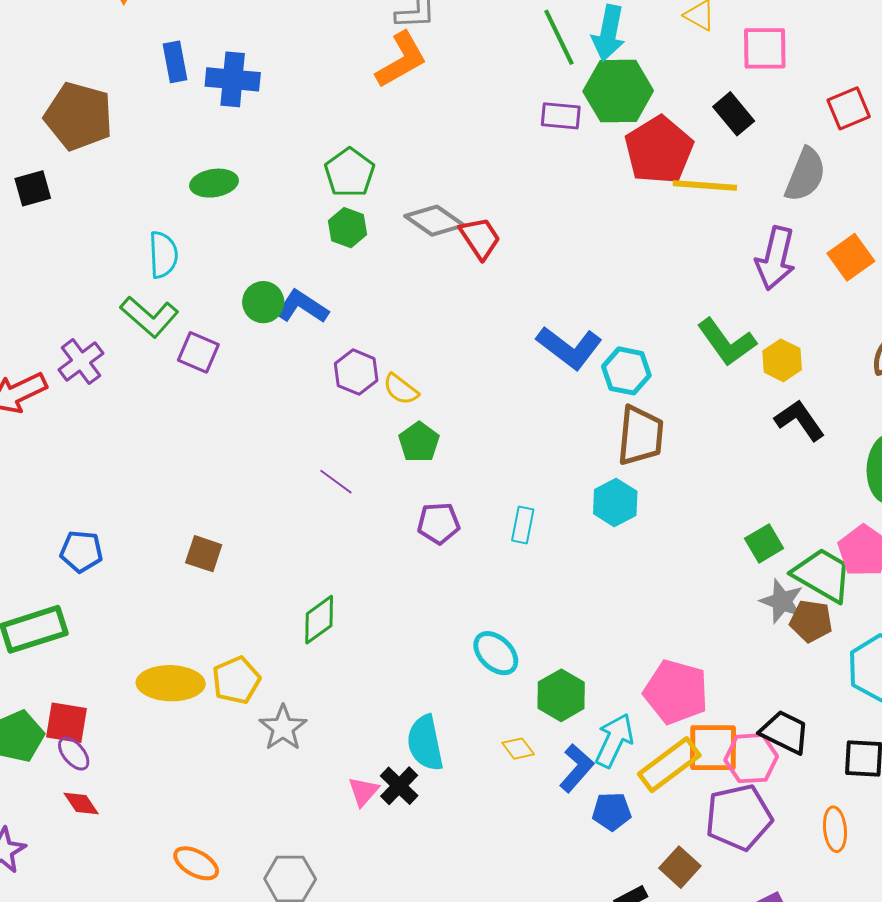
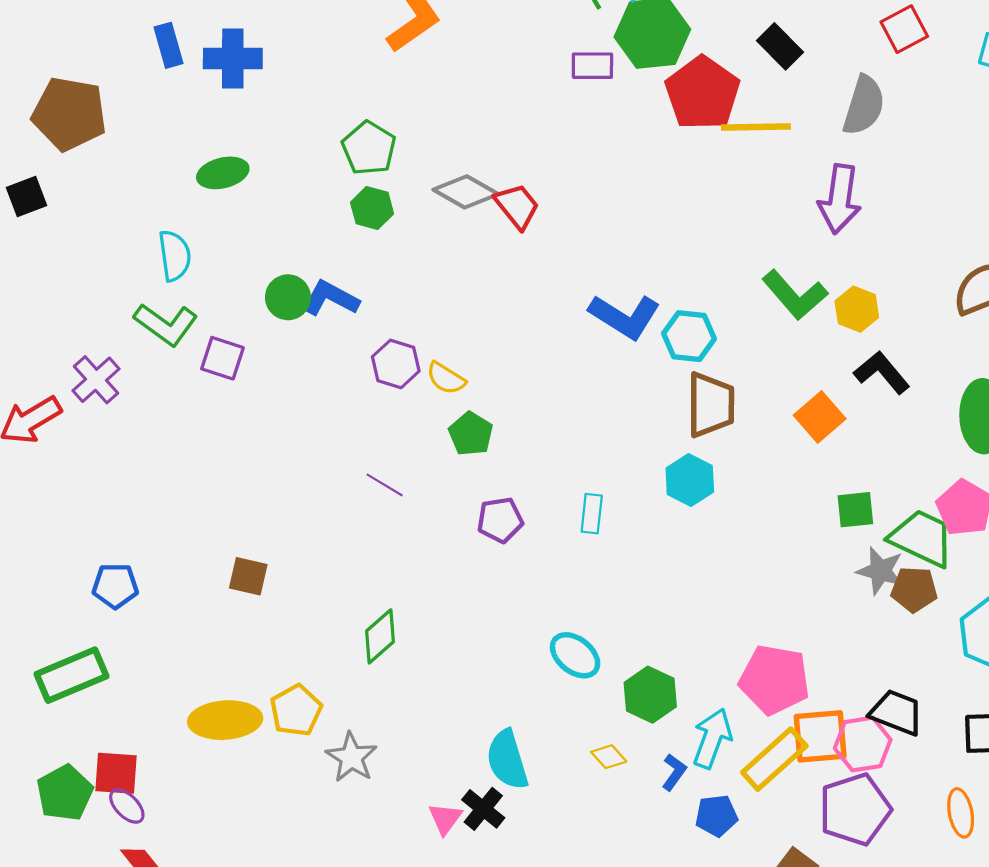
orange square: (851, 257) -> (820, 417), moved
green square: (764, 543) -> (855, 510), turned 30
blue L-shape: (577, 768) -> (674, 772), size x0.7

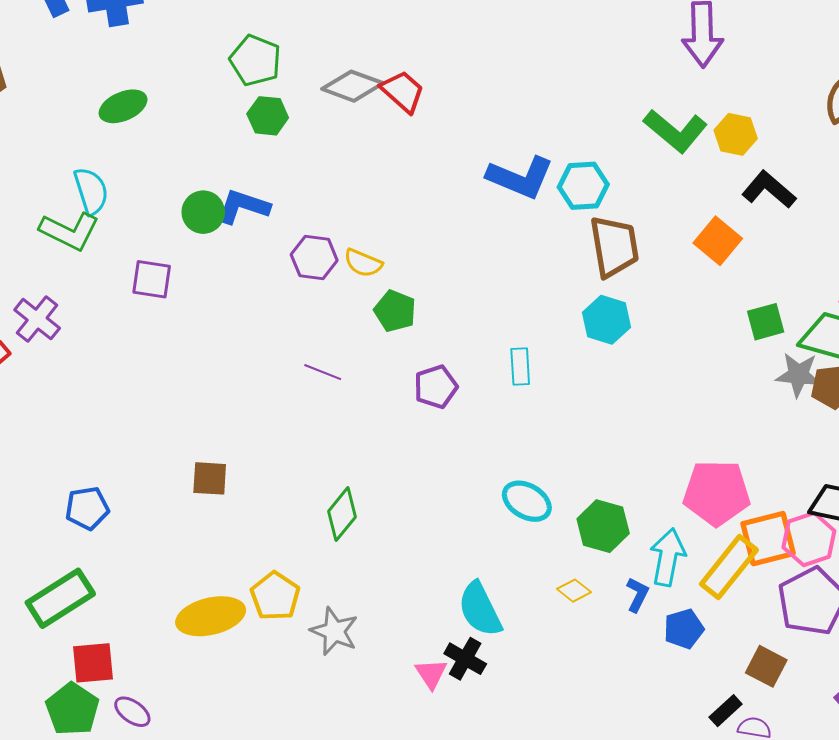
green L-shape: (166, 324) -> (70, 231), moved
red square: (116, 773) -> (93, 663), moved

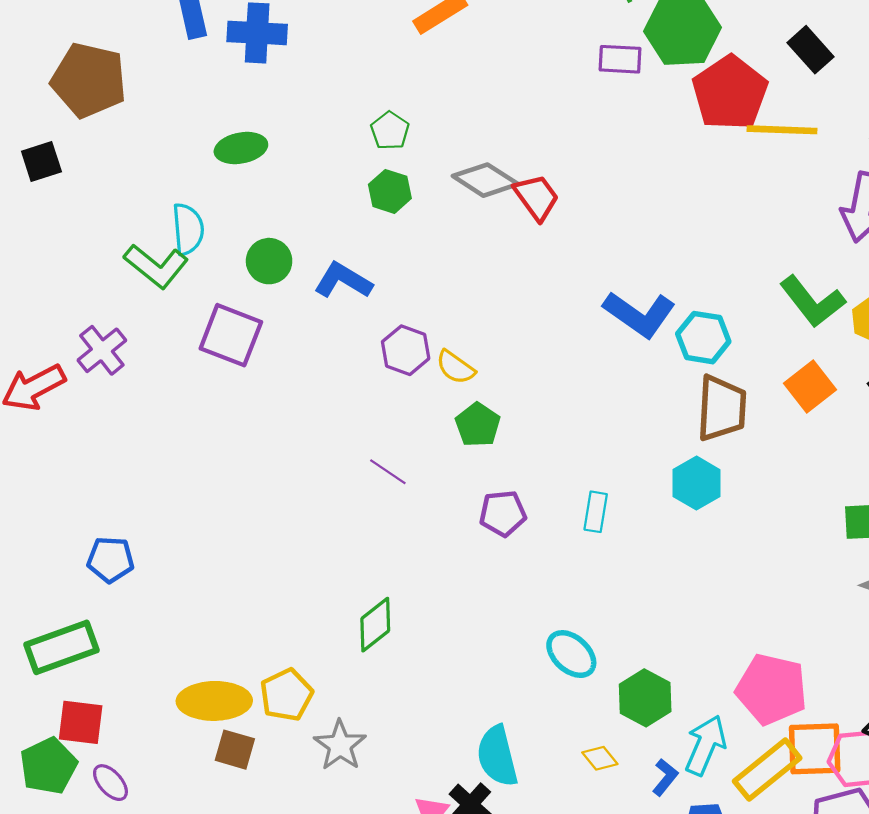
green pentagon: (255, 60) -> (390, 131), size x0.7
green circle: (203, 212) -> (269, 261), moved
orange square: (718, 241) -> (810, 386), moved
purple square: (152, 279) -> (231, 335), size x1.4
brown square: (210, 478) -> (235, 750), moved

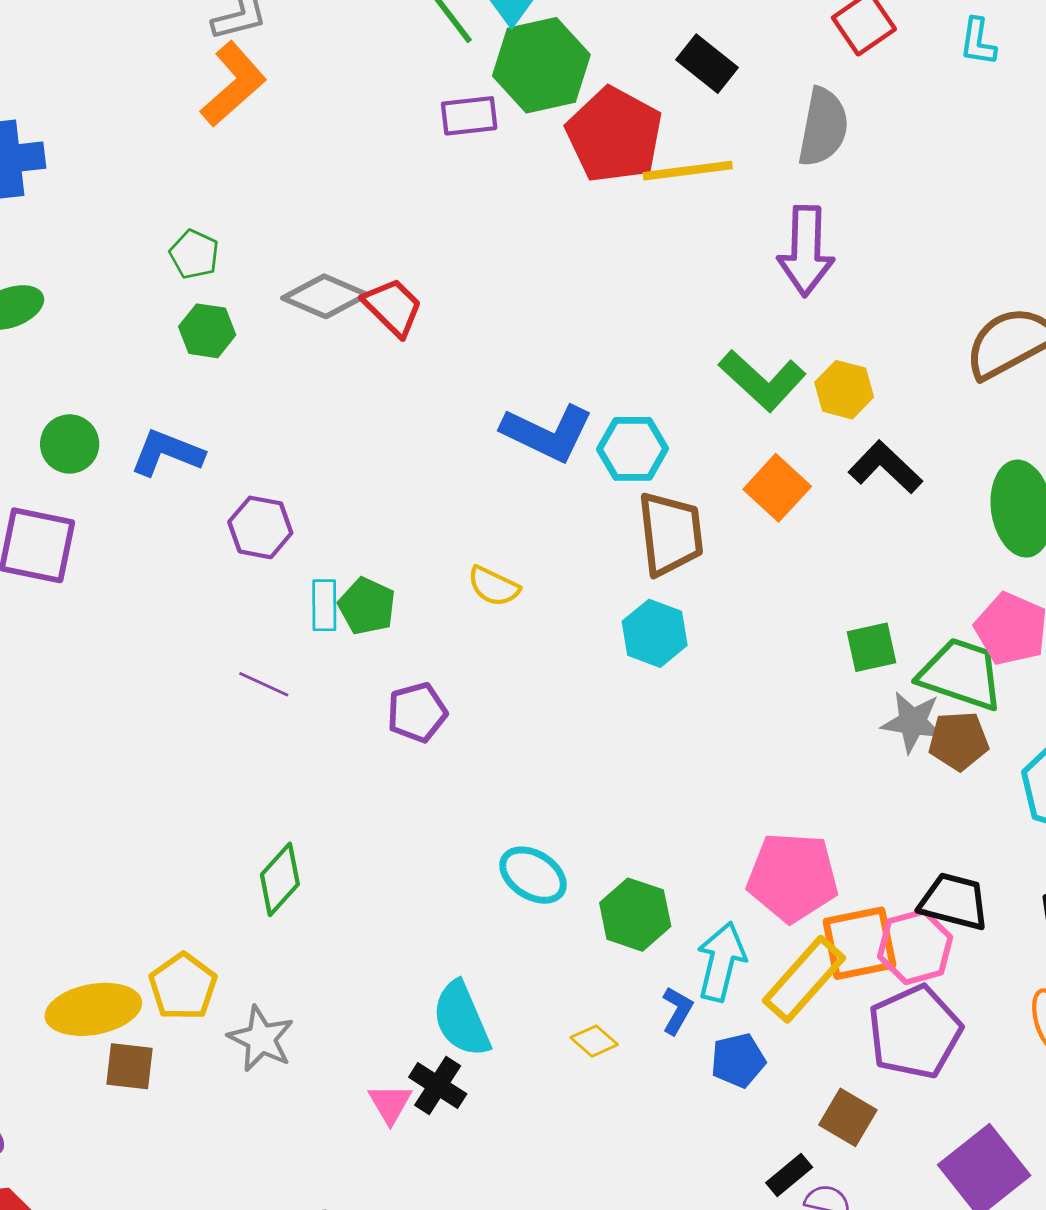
yellow semicircle: (455, 367) -> (494, 586), moved
cyan rectangle: (596, 512) -> (324, 605), moved
yellow diamond: (600, 758) -> (594, 1041), moved

